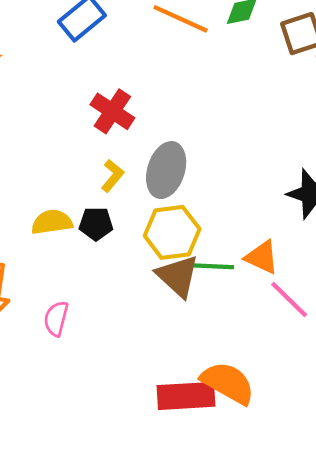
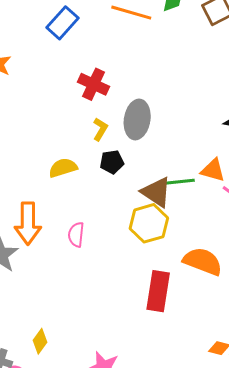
black pentagon: (96, 224) -> (112, 162), moved
yellow hexagon: (172, 232) -> (149, 223), moved
red rectangle: (186, 396) -> (158, 291), moved, turned -69

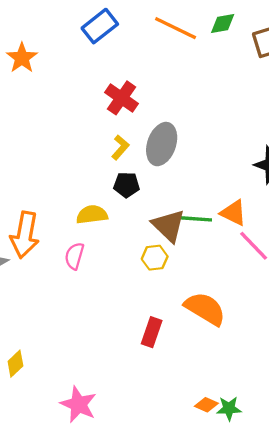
yellow semicircle: (63, 168) -> (92, 215), moved
yellow hexagon: (149, 223) -> (155, 258), size x0.6
red rectangle: (158, 291) -> (152, 332), size x0.7

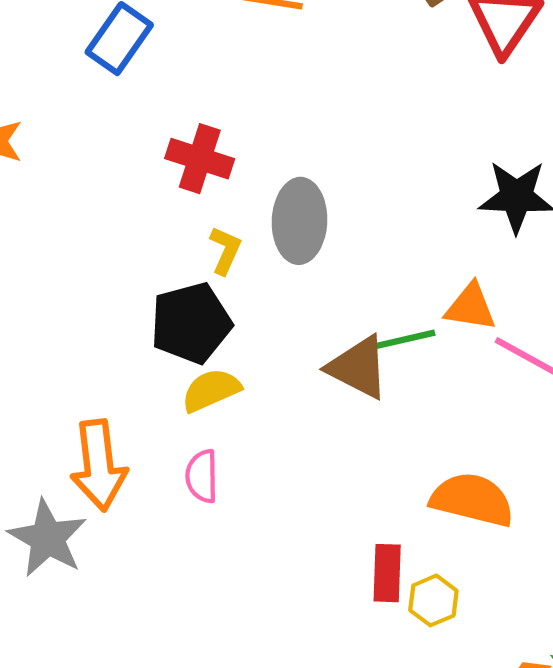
black pentagon: (126, 185) -> (191, 323), moved, size x1.6
yellow hexagon: (155, 258) -> (433, 600), moved

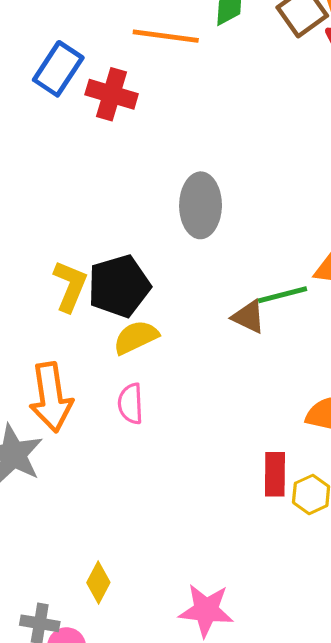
red cross: (200, 159) -> (112, 94), moved
yellow L-shape: (225, 250) -> (70, 286), moved, size x1.4
brown triangle: (358, 367) -> (249, 317), size x0.7

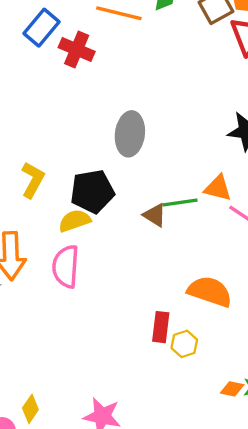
black pentagon: (119, 286) -> (92, 191), moved
pink semicircle: (131, 404) -> (66, 266), size x1.5
yellow diamond: (98, 582) -> (30, 409), moved

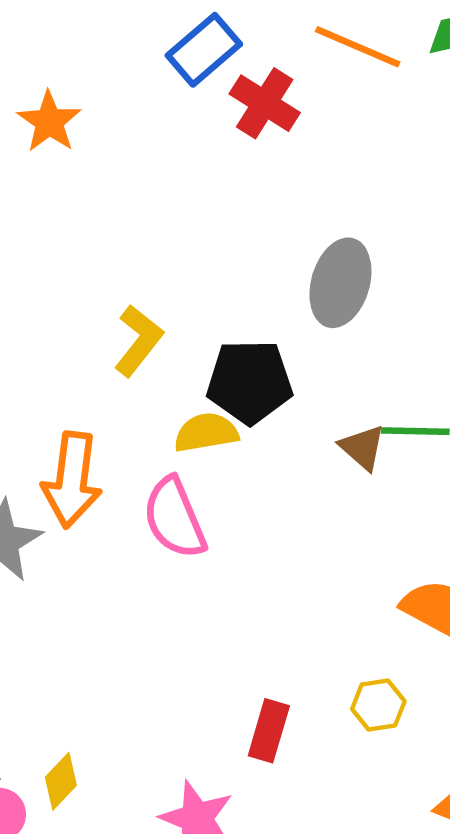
pink semicircle: (66, 266) -> (174, 518), turned -36
red rectangle: (161, 327) -> (269, 731), moved

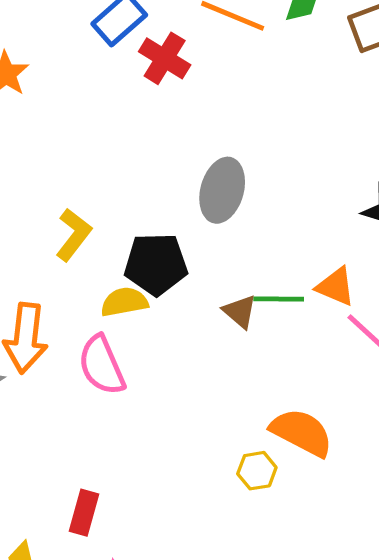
yellow hexagon: (378, 705) -> (257, 471), moved
red rectangle: (269, 731) -> (84, 513), moved

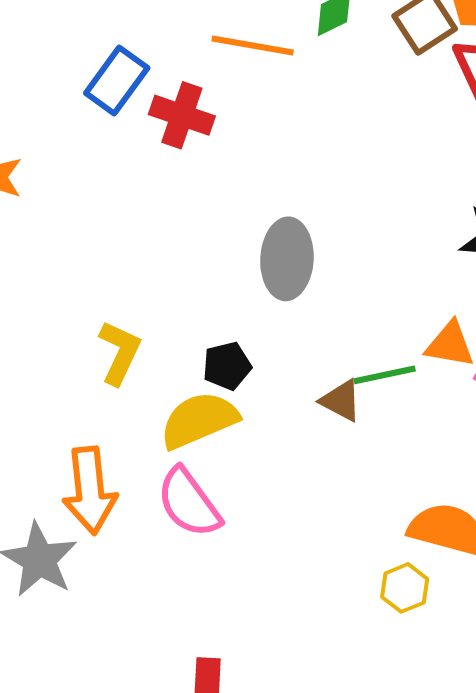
black pentagon: (156, 264) -> (227, 366), size x0.6
yellow semicircle: (124, 302) -> (199, 420), size x1.4

